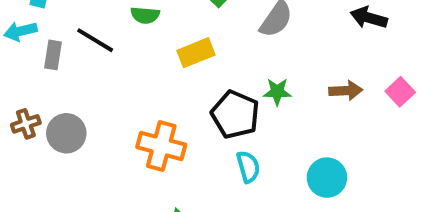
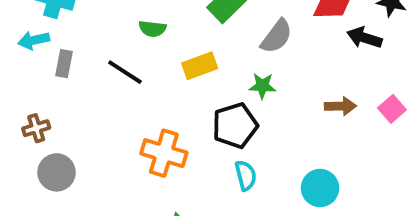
black line: (95, 40) -> (125, 72), moved
green star: (277, 92) -> (262, 86), moved
black pentagon: (235, 115) -> (235, 126), turned 30
gray circle: (66, 133) -> (57, 172), moved

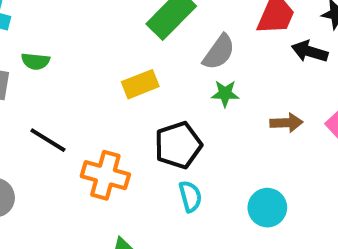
green semicircle: (152, 29) -> (36, 61), moved
black line: (125, 72) -> (48, 140), moved
green star: (262, 86) -> (225, 93), moved

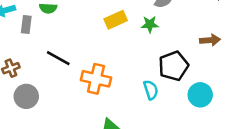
green star: (225, 93) -> (150, 24), moved
black pentagon: (178, 145) -> (173, 66), moved

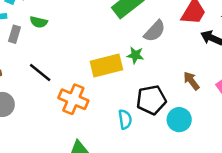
yellow rectangle: (116, 20) -> (106, 65), moved, size x1.4
brown arrow: (210, 40) -> (191, 81), turned -132
cyan circle: (200, 95) -> (179, 120), moved

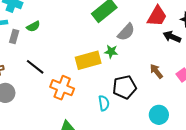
green semicircle: (39, 22) -> (33, 26), turned -40
cyan circle: (179, 120) -> (159, 115), moved

